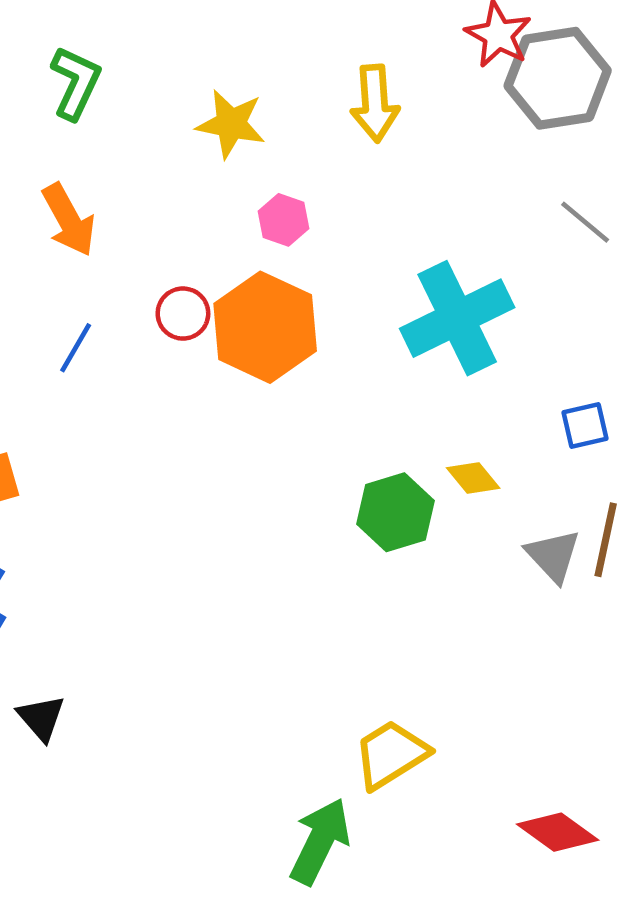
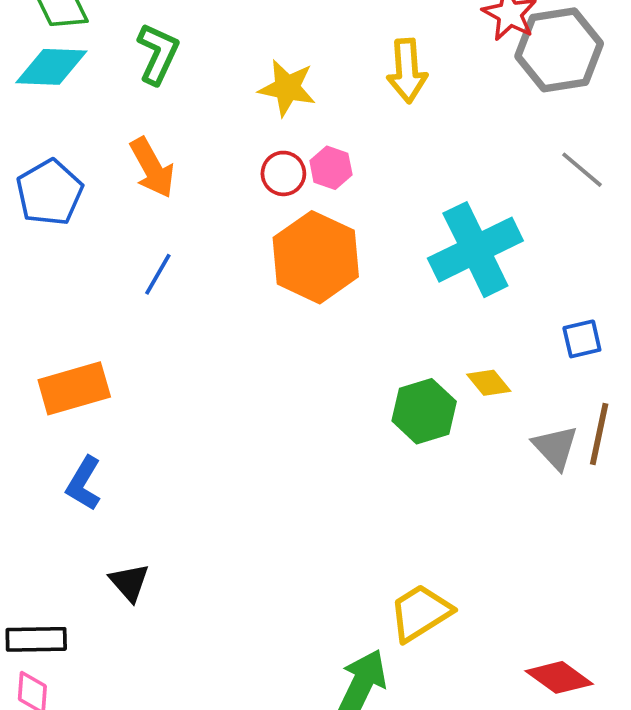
red circle: (183, 314) -> (283, 173), moved

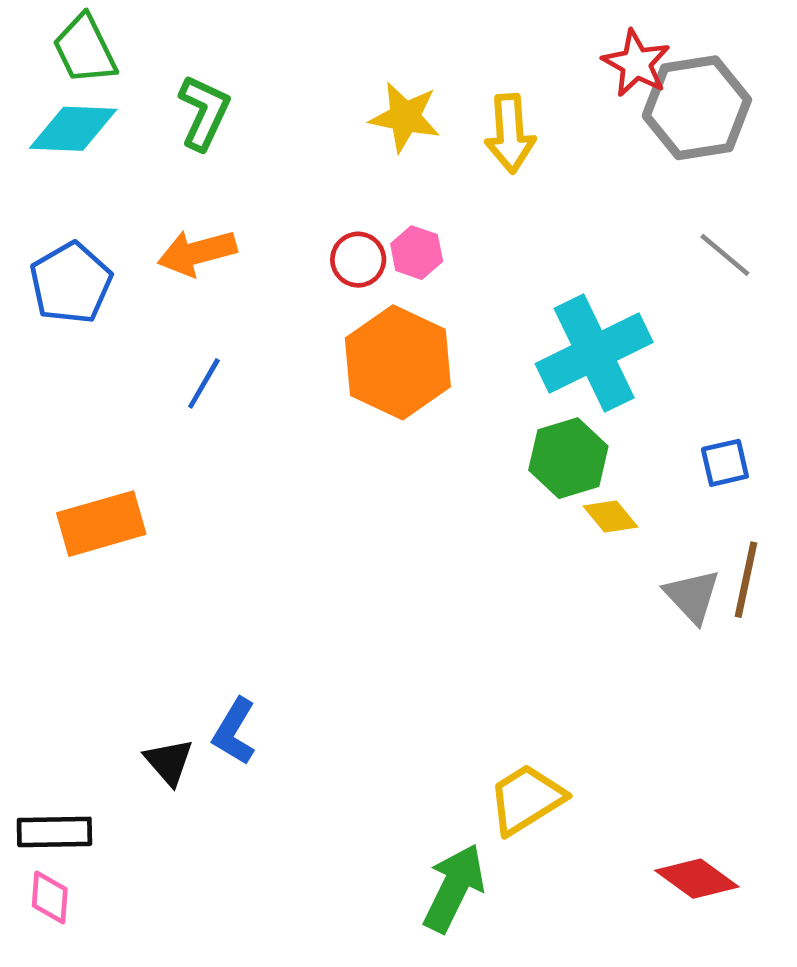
yellow star: (287, 88) -> (405, 117), moved
orange arrow: (152, 168) -> (197, 253), turned 104
green hexagon: (424, 411) -> (568, 458), moved
blue L-shape: (84, 483) -> (234, 732), moved

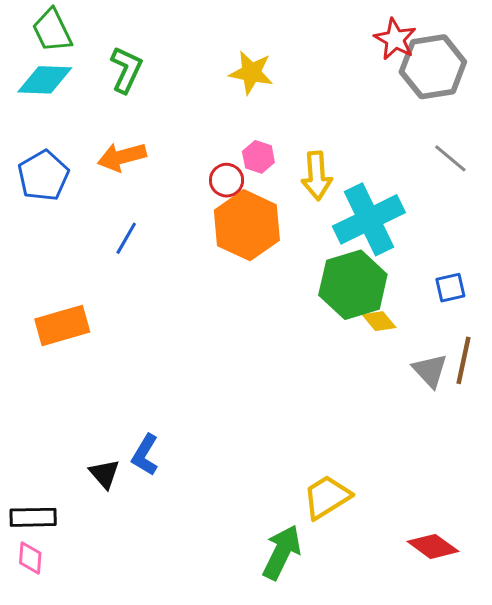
yellow arrow: (510, 133) -> (317, 176), moved
red circle: (358, 260) -> (227, 180), moved
green hexagon: (568, 458) -> (353, 285), size x1.4

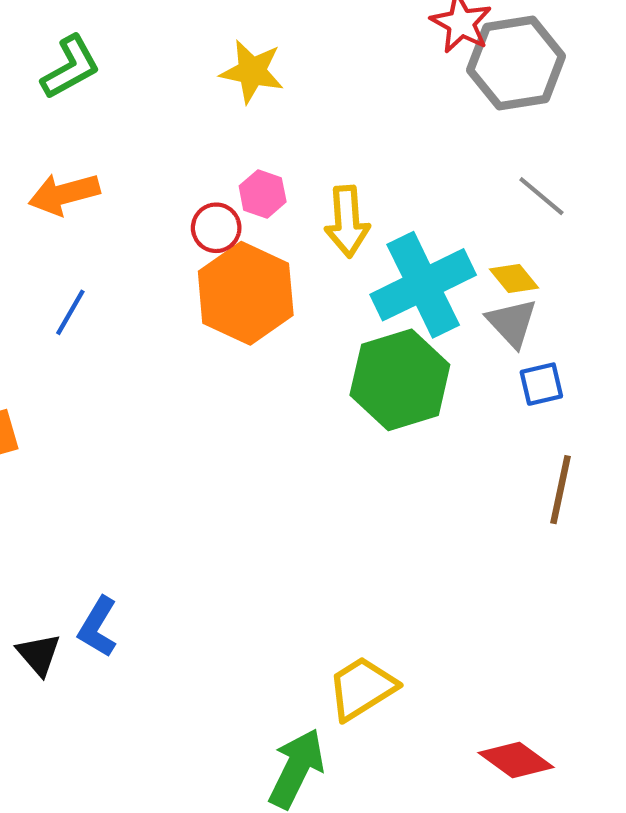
green L-shape: (126, 70) -> (70, 67), turned 36
yellow diamond: (379, 321) -> (514, 278), moved
gray triangle: (430, 371) -> (512, 323), moved

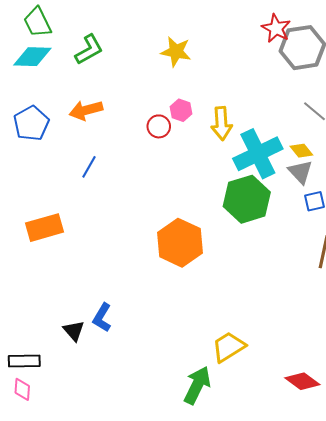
orange hexagon: (246, 293) -> (180, 243), moved

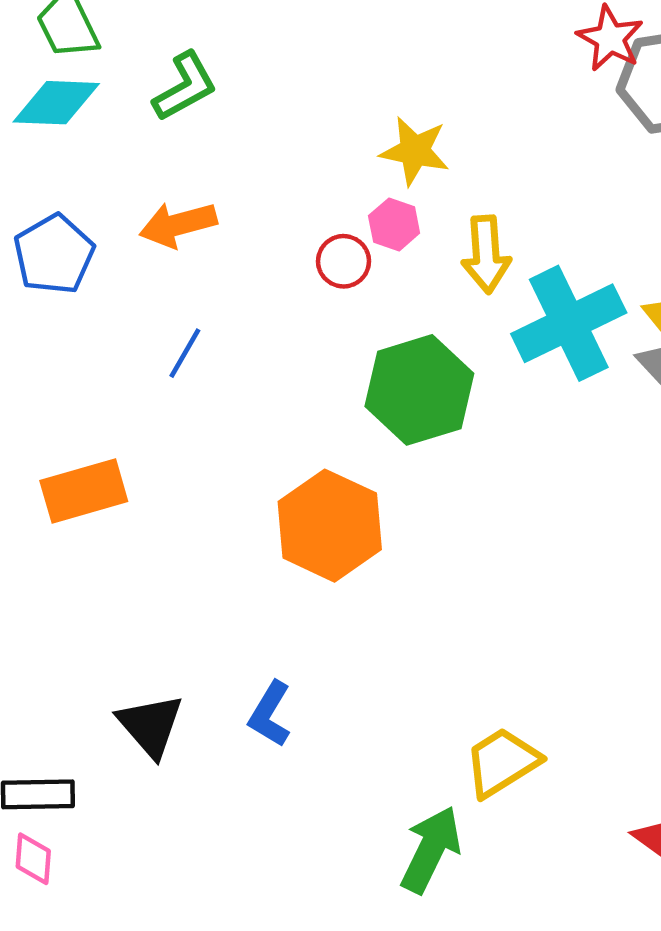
yellow star: (176, 52) -> (415, 151), moved
green hexagon: (247, 199) -> (419, 390), moved
orange hexagon: (180, 243) -> (330, 526), moved
blue L-shape: (102, 318) -> (270, 714), moved
black triangle: (74, 331) -> (150, 725), size x1.4

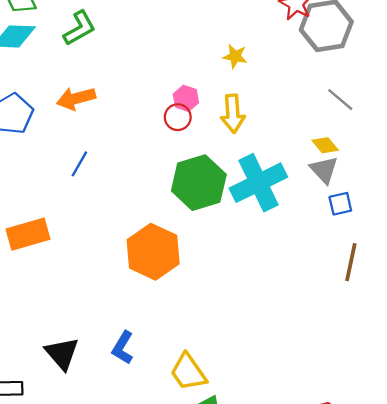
yellow star: (415, 151) -> (235, 56), moved, size x0.7
red circle: (344, 261) -> (178, 117), moved
cyan cross: (569, 323) -> (258, 183), moved
yellow trapezoid: (502, 762) -> (188, 372), moved, turned -93

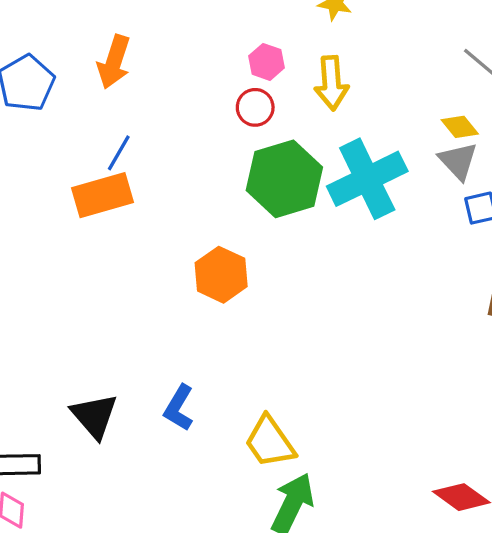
orange arrow: (76, 98) -> (114, 62), turned -57
red circle: (178, 117) -> (255, 107), moved
orange rectangle: (28, 234) -> (103, 195), moved
orange hexagon: (153, 252) -> (221, 275), size x0.7

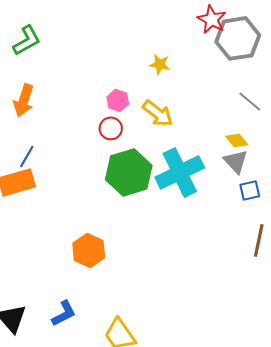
yellow arrow: (331, 83) -> (158, 113), turned -48
orange hexagon: (221, 275) -> (89, 250), moved
blue L-shape: (179, 408) -> (64, 313), turned -148

